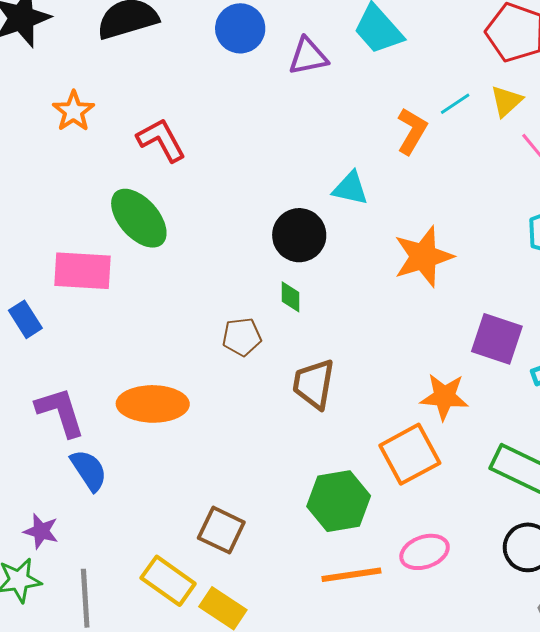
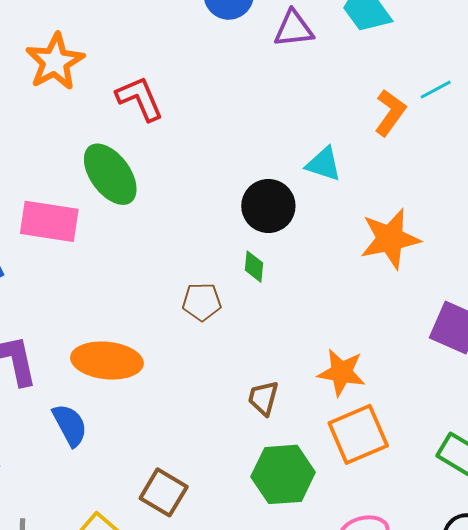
orange star: (73, 111) -> (55, 62), size x1.4
brown trapezoid: (314, 384) -> (263, 398), moved, size x0.7
orange star: (444, 397) -> (341, 372), moved
blue semicircle: (89, 470) -> (70, 425), moved

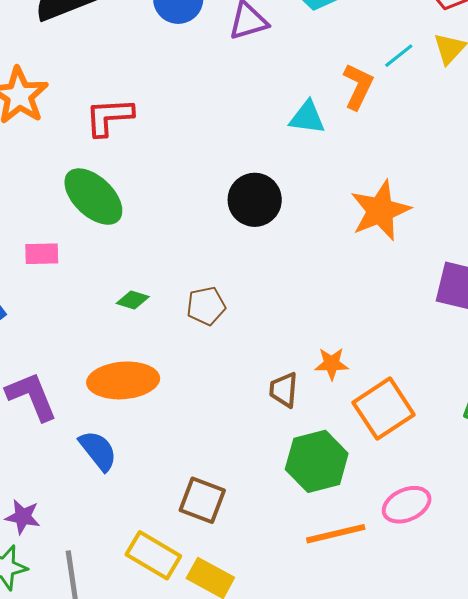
red L-shape: (140, 99) -> (109, 117), turned -60
cyan triangle: (324, 164) -> (307, 118), moved
pink rectangle: (49, 221) -> (42, 254), size x0.6
green diamond: (254, 267) -> (133, 300), moved, turned -68
orange star: (341, 372) -> (332, 364), moved, size x0.7

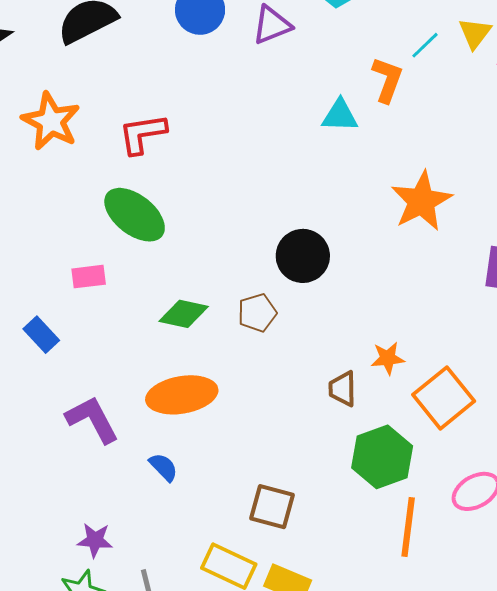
black circle: (255, 200) -> (303, 256), moved
green diamond: (133, 300) -> (184, 314), size x1.5
blue semicircle: (98, 451) -> (164, 467), size x0.7
orange line: (336, 534) -> (408, 527), turned -64

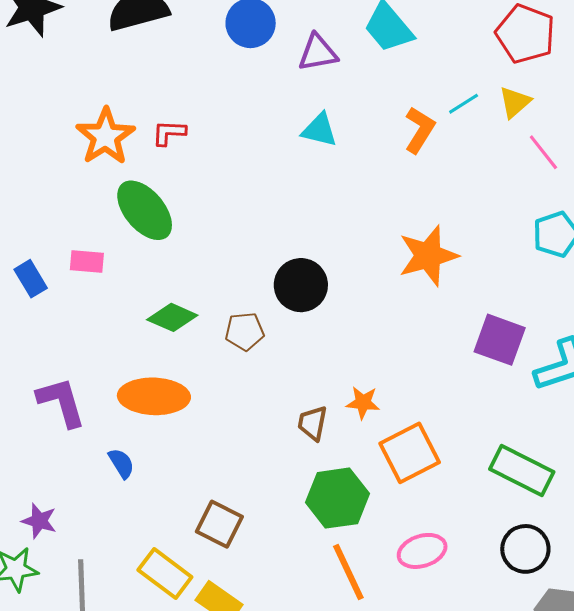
cyan triangle: (340, 116) -> (319, 130), moved
orange star: (51, 121) -> (105, 136), moved
red L-shape: (143, 134) -> (169, 133), size x0.7
blue rectangle: (41, 335) -> (31, 279), moved
orange line: (408, 527) -> (348, 572), turned -44

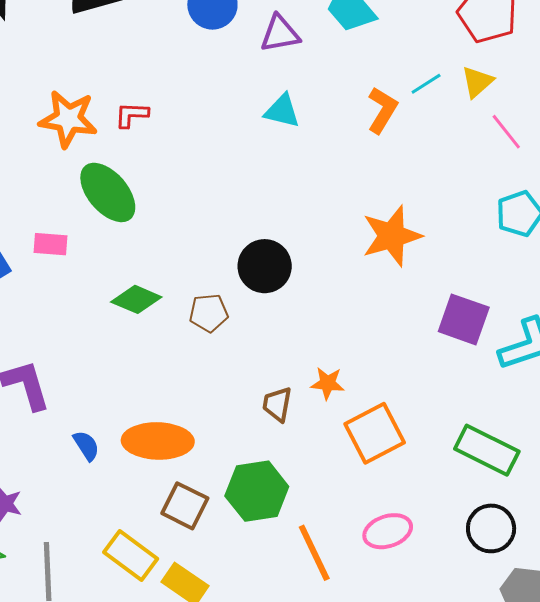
orange star: (105, 136) -> (68, 119), turned -30
orange ellipse: (154, 396) -> (158, 441), moved
green hexagon: (337, 498) -> (257, 491), moved

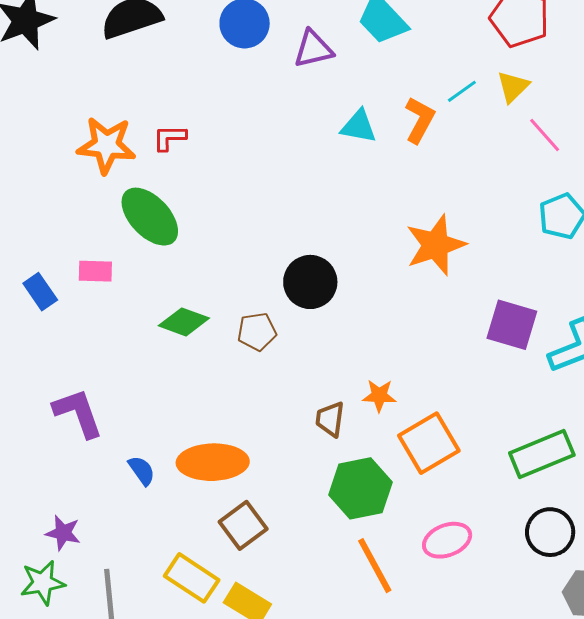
cyan triangle: (282, 111) -> (359, 126), moved
green rectangle: (487, 450) -> (542, 454), turned -46
green hexagon: (257, 491) -> (360, 488), moved
brown square: (185, 506) -> (243, 525), turned 30

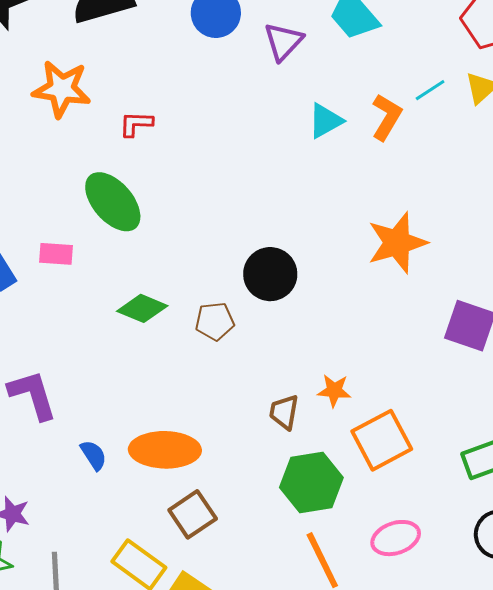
purple triangle: (313, 49) -> (283, 41), turned -36
cyan triangle: (359, 126) -> (325, 121), turned -42
orange star: (106, 145) -> (62, 89), moved

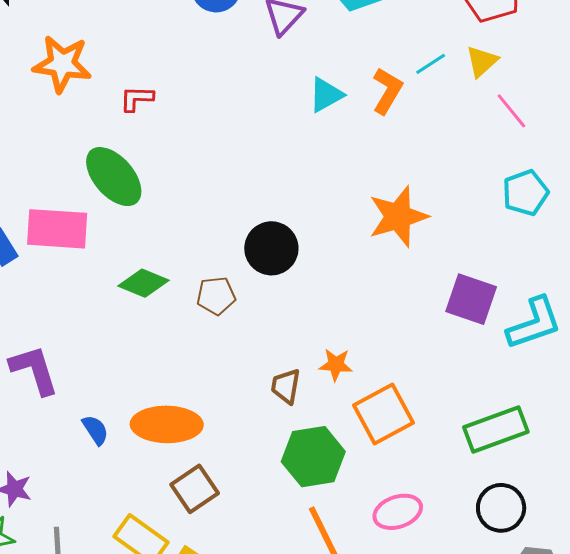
pink rectangle: (56, 254) -> (57, 229), size x1.8

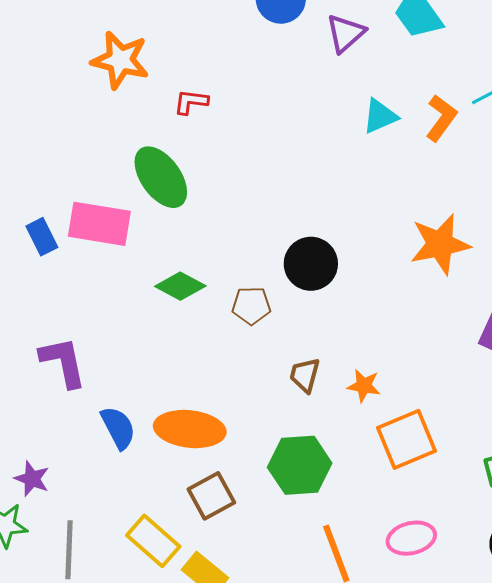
brown trapezoid: (286, 386) -> (305, 375), moved
blue semicircle: (95, 430) -> (118, 428), size x1.4
green hexagon: (313, 457) -> (300, 465), moved

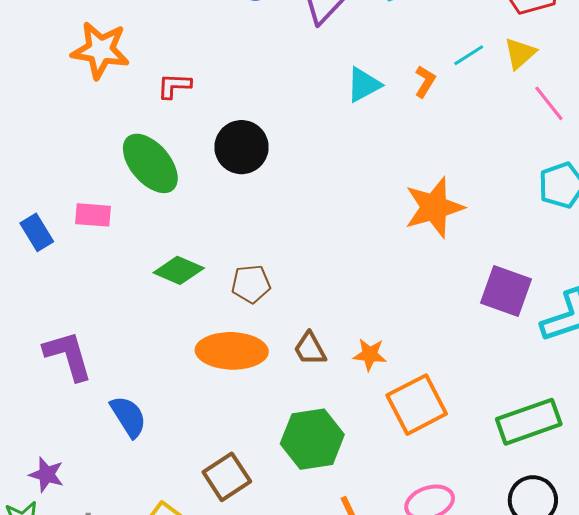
orange L-shape: (441, 118) -> (425, 81), size x0.7
pink rectangle: (99, 224) -> (93, 215), size x0.6
black circle: (311, 264) -> (242, 147), moved
brown trapezoid: (305, 375) -> (310, 349), turned -39
orange ellipse: (190, 429) -> (232, 351), moved

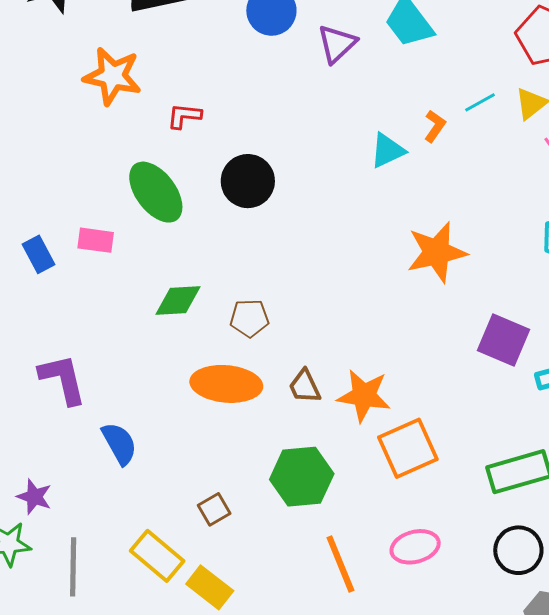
cyan triangle: (364, 85) -> (387, 151), moved
green diamond: (179, 270) -> (178, 301), turned -30
orange star: (370, 355) -> (364, 396), size x1.6
brown square: (227, 477) -> (214, 509), size x0.7

